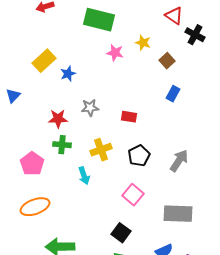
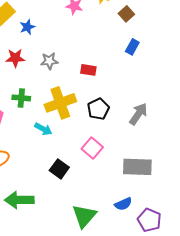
red star: (58, 119) -> (15, 58), moved
yellow cross: (101, 150) -> (60, 103), size x1.4
cyan arrow: (84, 176) -> (43, 129), turned -42
black square: (121, 233) -> (59, 169), moved

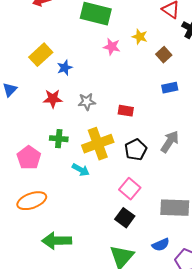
blue rectangle: (132, 47) -> (170, 88), turned 49
gray arrow: (138, 114) -> (170, 142), moved
black square: (59, 169) -> (125, 218), moved

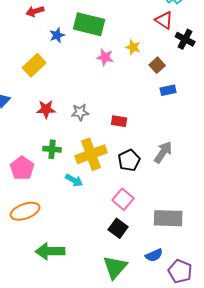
blue star: (65, 68) -> (57, 35), moved
blue rectangle: (170, 88) -> (168, 90), moved

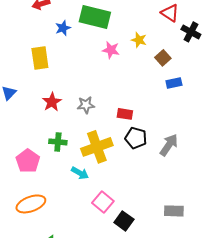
yellow rectangle: (34, 65) -> (40, 58), turned -55
red star: (46, 109) -> (52, 102), turned -30
black pentagon: (129, 160) -> (136, 138), moved, turned -30
pink square: (123, 199) -> (103, 202), moved
gray rectangle: (168, 218) -> (174, 211), size x0.7

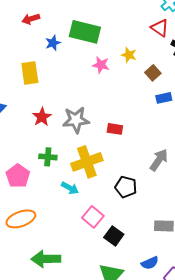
gray star: (86, 105) -> (76, 120), size x1.5
black pentagon: (136, 138) -> (126, 187), moved

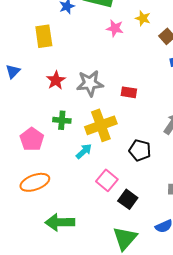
cyan arrow: (70, 188) -> (84, 151), turned -72

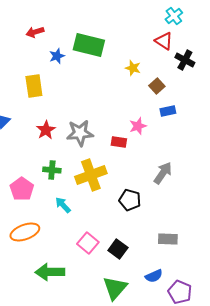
pink star: (115, 28) -> (138, 126), moved, turned -30
cyan arrow: (84, 151) -> (63, 205), moved, turned -90
pink square: (107, 180) -> (88, 243), moved

